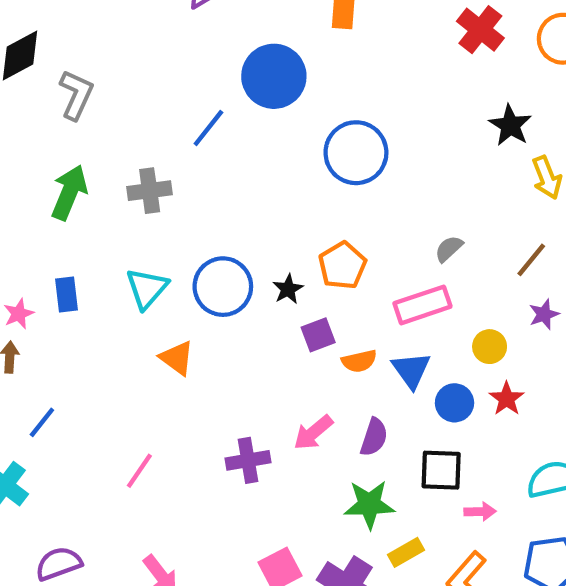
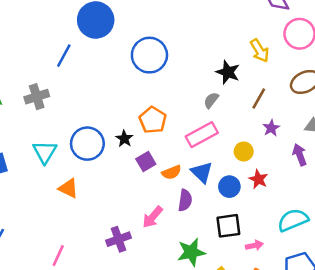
black star: (510, 125) -> (228, 72), moved
purple semicircle: (374, 437) -> (185, 200), moved

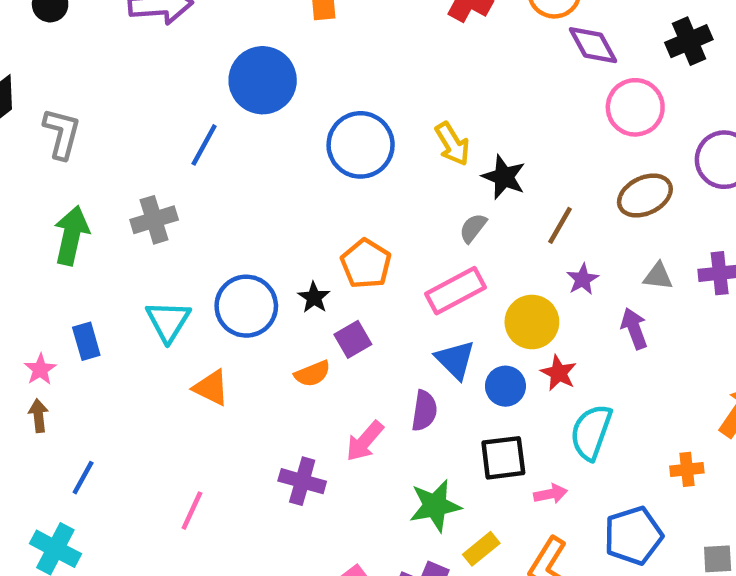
yellow arrow: (260, 51) -> (452, 144), moved
yellow circle: (244, 151) -> (532, 322), size x1.5
orange semicircle: (172, 172) -> (312, 374), moved
cyan semicircle: (293, 220) -> (591, 432), moved, turned -48
purple cross: (118, 239) -> (302, 481), turned 35

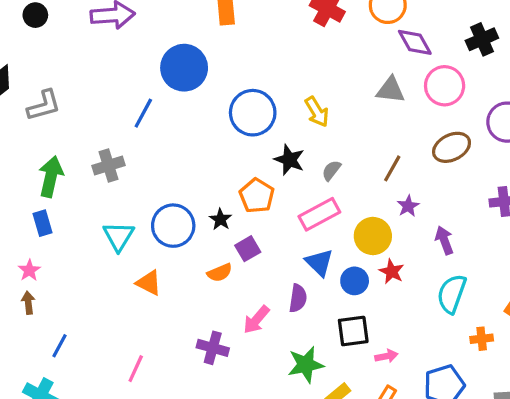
gray L-shape: (62, 133) -> (44, 105), turned 60
black star: (504, 177) -> (289, 160), moved
gray triangle: (658, 276) -> (391, 90), moved, size x1.4
blue rectangle: (86, 341) -> (42, 223), moved
cyan semicircle: (591, 432) -> (452, 294), moved

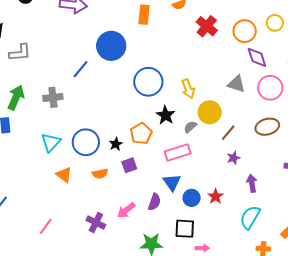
yellow circle: (373, 236) -> (210, 112), moved
orange semicircle: (220, 273) -> (100, 174), moved

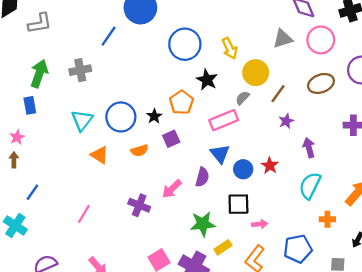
gray triangle: (236, 84) -> (283, 39), turned -30
gray semicircle: (190, 127) -> (243, 98), moved

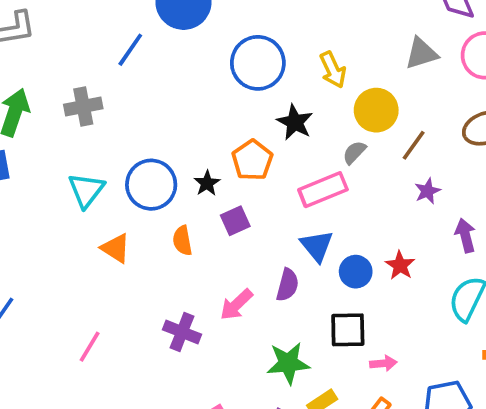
orange semicircle: (139, 151) -> (182, 241), turned 96

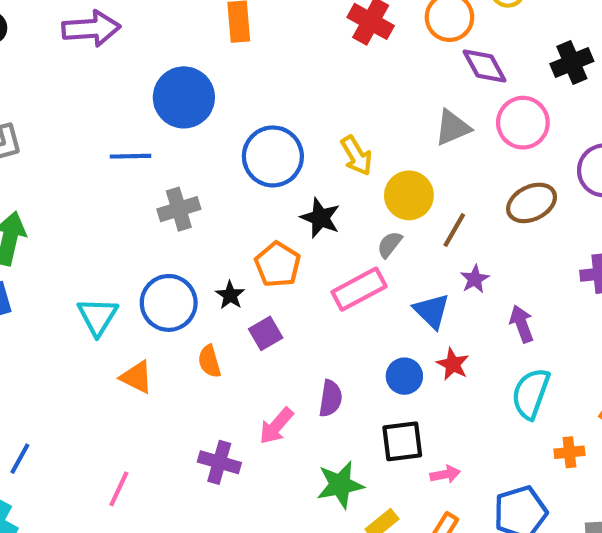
blue line: (130, 50) -> (131, 156), turned 60
gray cross: (83, 106) -> (179, 209), moved
blue triangle: (317, 246) -> (432, 311), moved

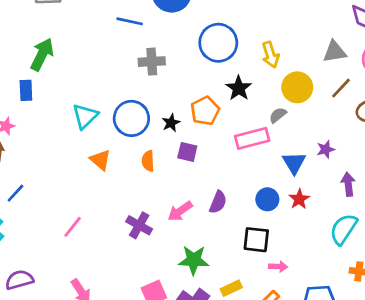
brown line: (454, 230) -> (341, 88), moved
purple square: (266, 333) -> (187, 152), turned 30
green star: (340, 485) -> (194, 260), moved

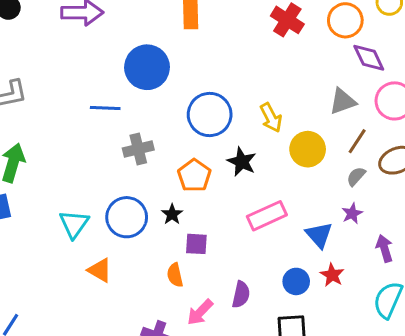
orange pentagon: (205, 111) -> (194, 176), moved
gray semicircle: (278, 115) -> (356, 176), moved
orange semicircle: (148, 161) -> (175, 275), moved

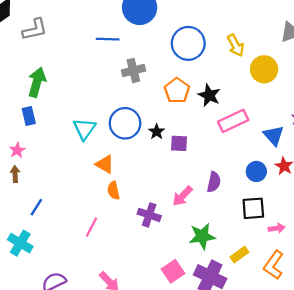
black star: (242, 162) -> (209, 95), moved
black star: (172, 214) -> (157, 132), moved
orange semicircle: (175, 275) -> (113, 191), moved

